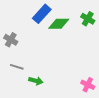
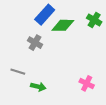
gray cross: (11, 40) -> (35, 43), moved
pink cross: (88, 85) -> (87, 83), moved

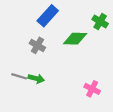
green diamond: (63, 25) -> (75, 39), moved
green arrow: (38, 87) -> (36, 79), moved

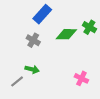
green cross: (100, 22) -> (89, 27), moved
gray line: (19, 76) -> (17, 81), moved, turned -56

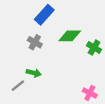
green cross: (89, 27) -> (94, 48), moved
pink cross: (81, 78) -> (90, 93), moved

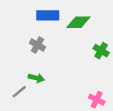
blue rectangle: (44, 15) -> (48, 15), turned 48
green diamond: (70, 36) -> (78, 22), moved

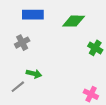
blue rectangle: (48, 15) -> (33, 15), moved
gray cross: (37, 45) -> (22, 43), moved, turned 32

